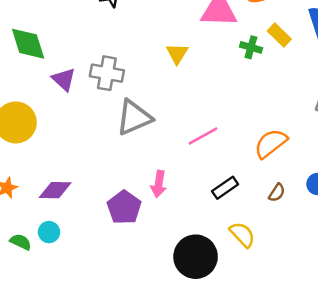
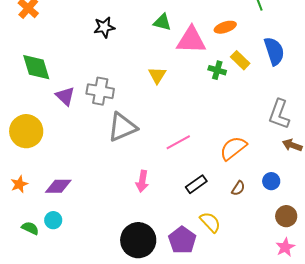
purple pentagon: (124, 207) -> (182, 240), moved
black circle: (196, 257) -> (138, 240), moved

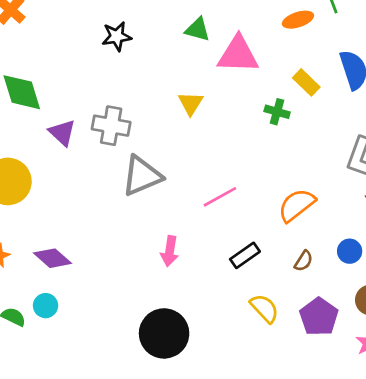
orange ellipse: (225, 27) -> (298, 20), moved
green cross: (217, 70) -> (277, 112), moved
purple diamond: (58, 186) -> (52, 258), turned 40
purple pentagon: (182, 240) -> (319, 317), moved

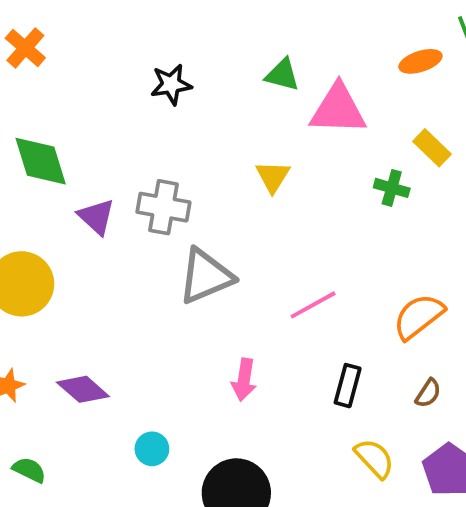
black rectangle: (245, 255) -> (348, 386), turned -40
cyan circle: (46, 306) -> (152, 449), moved

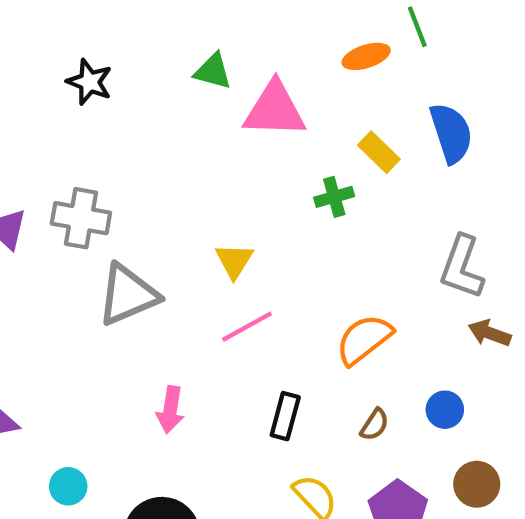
black star: (171, 84) -> (89, 82), turned 30
yellow triangle: (273, 176) -> (234, 261), moved
green cross: (392, 188) -> (334, 197), turned -32

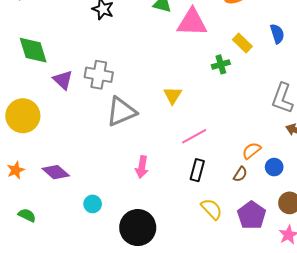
blue semicircle: (451, 133) -> (277, 34), size x0.7
pink line: (247, 327) -> (194, 136), moved
orange semicircle: (364, 339) -> (252, 151), moved, size x0.7

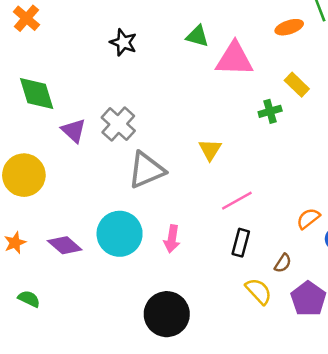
gray cross: (99, 75) -> (118, 124), turned 32
brown semicircle: (240, 174) -> (283, 263), moved
cyan circle: (93, 204) -> (120, 234), moved, size x2.0

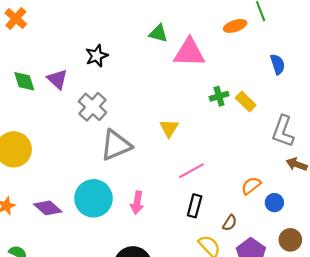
black star: (123, 42) -> (97, 56), moved, turned 30
yellow rectangle: (297, 85) -> (246, 102), moved
green diamond: (37, 93) -> (24, 81), size x0.7
purple triangle: (74, 130) -> (57, 79), moved

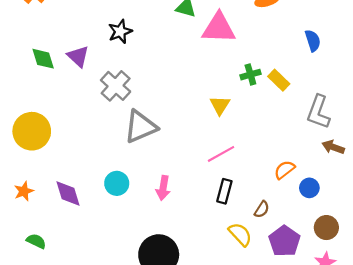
yellow triangle: (169, 128) -> (220, 105), moved
cyan circle: (93, 198) -> (117, 183), size x0.6
purple diamond: (48, 208) -> (68, 194), turned 32

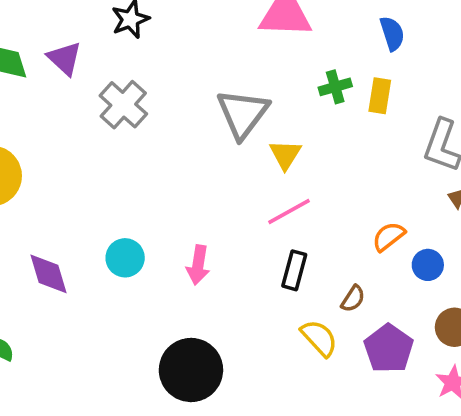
blue semicircle: (313, 41) -> (392, 33), moved
yellow rectangle: (279, 80) -> (380, 96), turned 55
yellow triangle: (220, 105) -> (285, 155), moved
gray triangle: (141, 127) -> (243, 114), moved, turned -30

